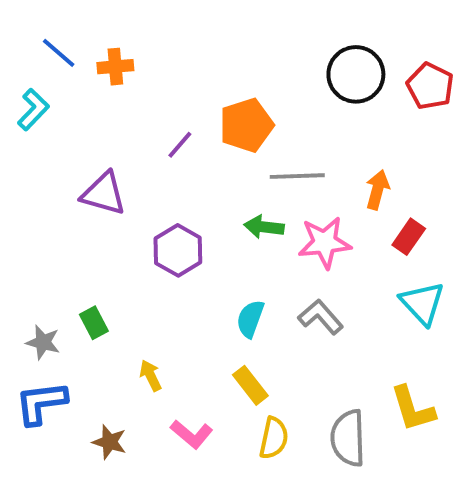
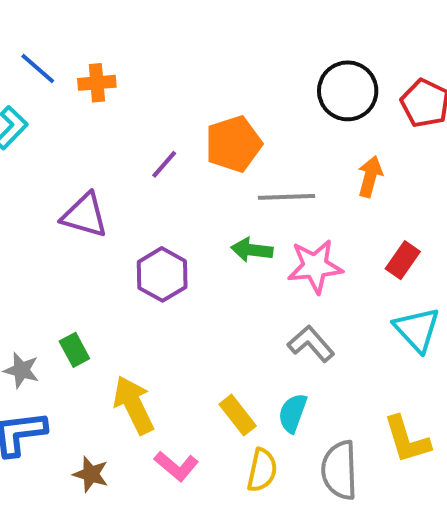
orange arrow: (377, 190) -> (370, 177), moved
cyan semicircle: (250, 319) -> (293, 413), moved
yellow arrow: (151, 376) -> (134, 405), size x1.8

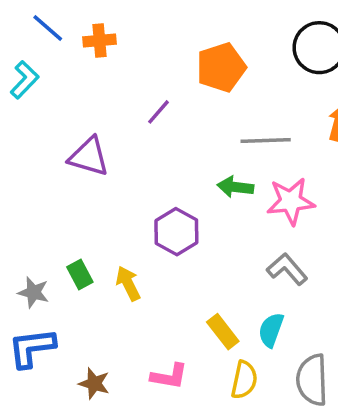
orange pentagon: (233, 144) -> (221, 67), moved
purple hexagon: (162, 274) -> (176, 232), moved
yellow arrow: (134, 405) -> (128, 283), moved, size x0.7
pink L-shape: (176, 466) -> (169, 376), turned -30

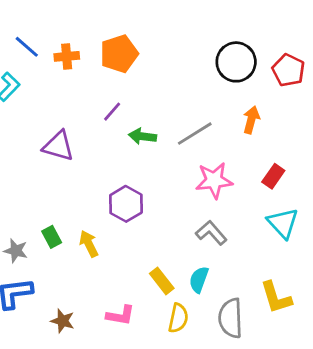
orange pentagon: (221, 67) -> (119, 54), moved
gray line: (266, 141) -> (195, 134), turned -30
green arrow: (235, 187) -> (142, 136), moved

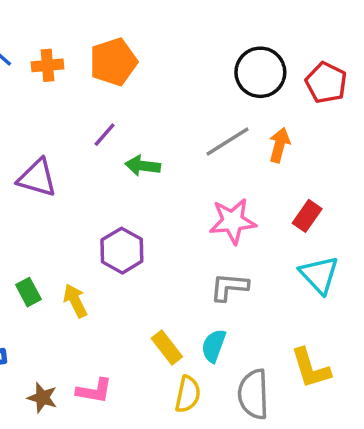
gray line: (195, 134) -> (227, 142), moved
gray L-shape: (211, 233) -> (229, 287), turned -44
pink L-shape: (120, 315) -> (94, 391), moved

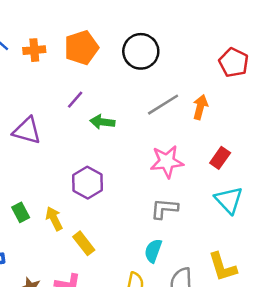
black circle: (260, 72) -> (141, 51), moved
yellow rectangle: (167, 347) -> (84, 243), moved

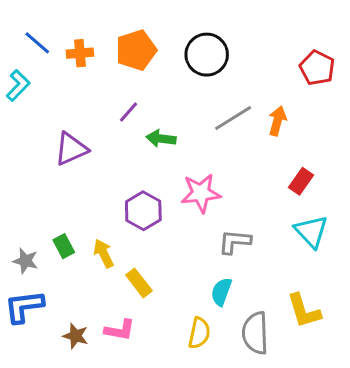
purple triangle: (27, 131) -> (71, 149), turned -40
pink star: (167, 162) -> (201, 193), moved

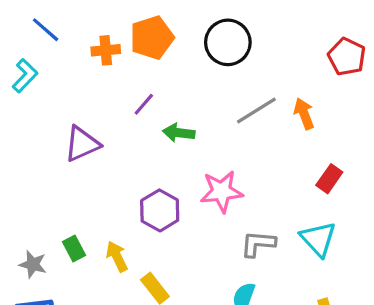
orange cross: (80, 53) -> (106, 50), moved
orange arrow: (277, 121) -> (304, 114), turned -36
cyan triangle: (311, 231) -> (318, 239), moved

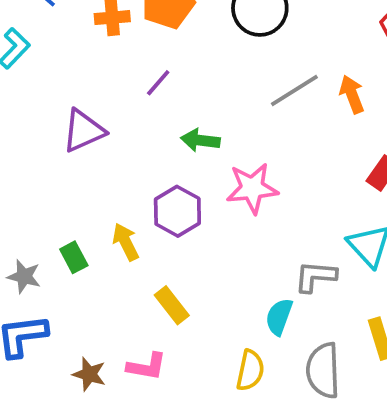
green arrow: (179, 133) -> (200, 140), moved
gray L-shape: (258, 244) -> (315, 276), moved
yellow arrow: (117, 256) -> (126, 242), moved

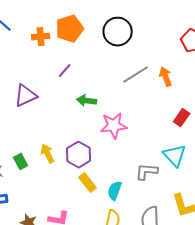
purple hexagon: (177, 211) -> (79, 155), moved
yellow rectangle: (172, 305) -> (88, 183), moved
cyan semicircle: (279, 317) -> (115, 191), moved

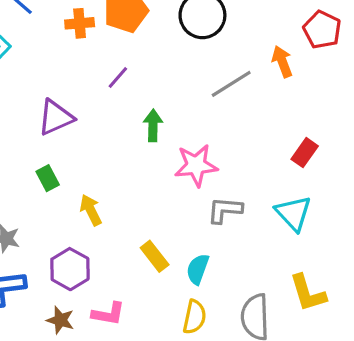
orange arrow: (166, 77) -> (282, 62), moved
green arrow: (87, 101) -> (153, 125), turned 84
purple hexagon: (79, 155) -> (70, 269), moved
green rectangle: (21, 162) -> (48, 178), moved
gray L-shape: (147, 172) -> (225, 210), moved

